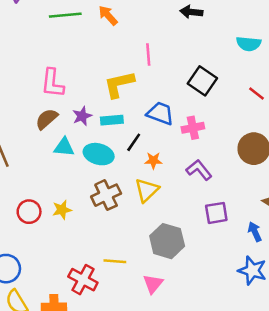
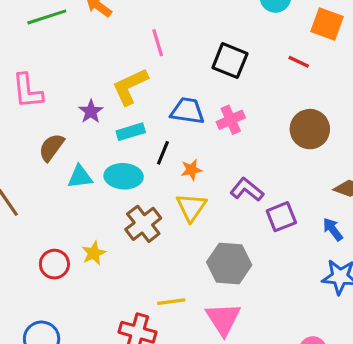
pink L-shape: (52, 83) -> (28, 91), moved
purple star: (82, 116) -> (91, 111), moved
purple L-shape: (199, 170) -> (247, 190), moved
pink triangle: (153, 284) -> (223, 319), size x1.4

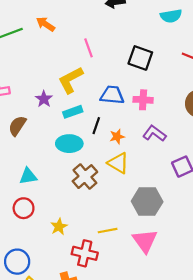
pink cross: (231, 120) -> (143, 100), turned 30
cyan triangle: (80, 177) -> (28, 176), moved
purple L-shape: (247, 190) -> (154, 133), moved
yellow triangle: (191, 207) -> (118, 163), turned -30
yellow star: (94, 253) -> (59, 227), moved

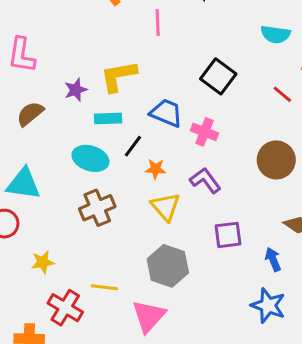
pink line: (89, 48) -> (158, 23), moved
yellow triangle: (118, 163) -> (165, 207), moved
cyan triangle: (28, 176) -> (23, 184), size x1.4

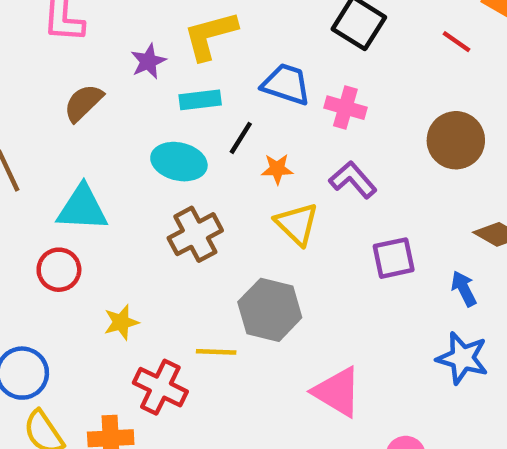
gray hexagon: (168, 266) -> (270, 310), moved
pink triangle: (149, 316) -> (337, 392), moved, turned -36

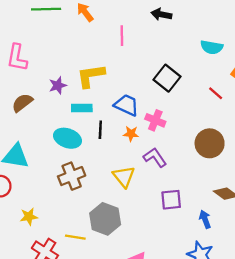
black line: (241, 138) -> (100, 130), turned -36
orange star: (277, 169) -> (131, 134), moved

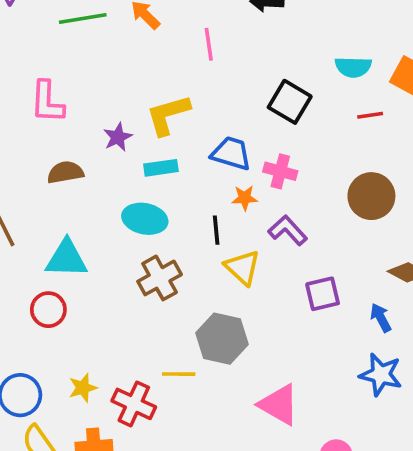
cyan semicircle: (212, 47) -> (353, 67), moved
red line: (216, 93) -> (370, 115), turned -42
brown semicircle: (22, 103) -> (65, 172), turned 35
black line: (100, 130) -> (216, 230), moved
yellow star: (29, 217) -> (83, 388), moved

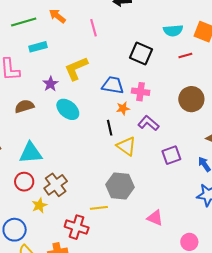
cyan rectangle: (161, 168) -> (38, 47), moved
cyan ellipse: (145, 219) -> (68, 109), moved, turned 35
brown cross: (160, 278) -> (56, 185), moved
yellow star: (83, 388) -> (39, 205), moved
pink triangle: (279, 405) -> (155, 218), size x0.7

